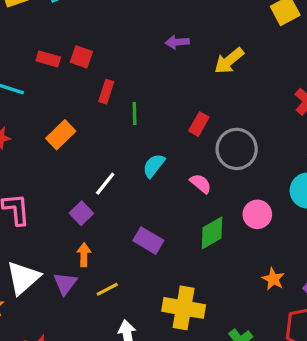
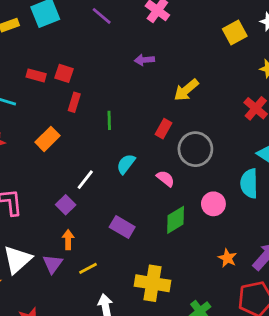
yellow arrow: (229, 61) -> (186, 90), moved
red rectangle: (106, 92) -> (74, 102), moved

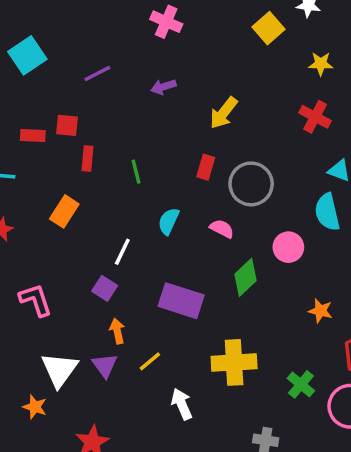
purple line: (102, 16) -> (97, 74), moved, turned -55
purple rectangle: (122, 227) -> (181, 301), size x1.4

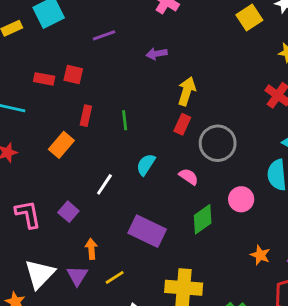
yellow arrow: (224, 113) -> (187, 91), moved, turned 152
red rectangle: (88, 159) -> (86, 116), moved
purple square: (105, 288) -> (68, 212), moved

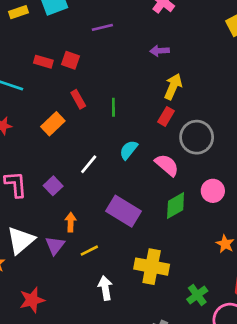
purple arrow: (157, 54) -> (160, 51), moved
red rectangle: (86, 116) -> (78, 99), turned -48
pink semicircle: (189, 177) -> (167, 165), size x1.4

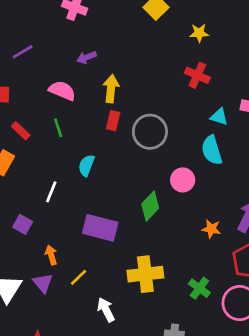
pink semicircle: (167, 165) -> (62, 91), moved

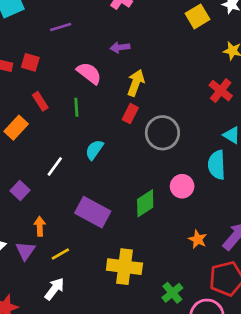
white arrow: (106, 310) -> (55, 289), moved, turned 50

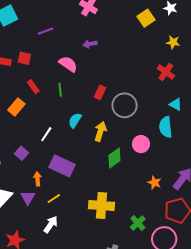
yellow arrow: (136, 83) -> (100, 131), moved
purple rectangle: (93, 212) -> (62, 166), moved

